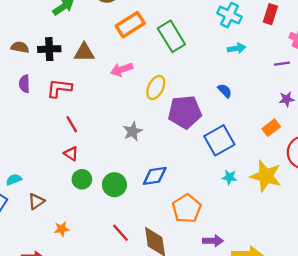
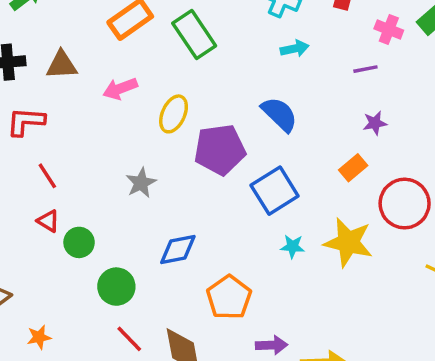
blue semicircle: (225, 91) -> (279, 114), size x1.6
green circle: (82, 179) -> (79, 242), moved
green circle: (114, 185) -> (116, 287), moved

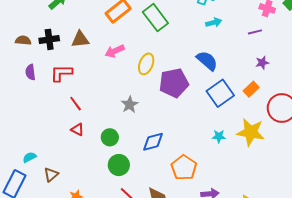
blue square: (275, 191) -> (220, 93), moved
green circle: (79, 242) -> (110, 137), moved

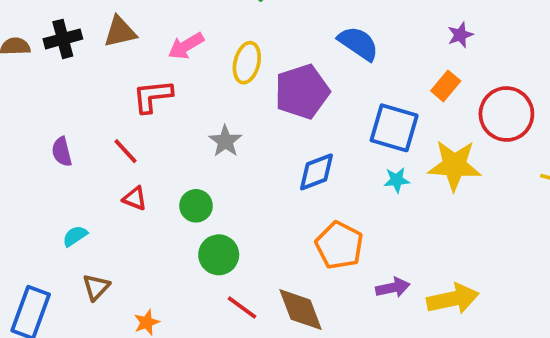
purple semicircle: (30, 72) -> (62, 152), moved
red L-shape: (61, 73) -> (153, 96), moved
blue square: (220, 93) -> (394, 128), moved, turned -32
blue diamond: (153, 142) -> (316, 172), moved
cyan semicircle: (29, 157) -> (75, 236), moved

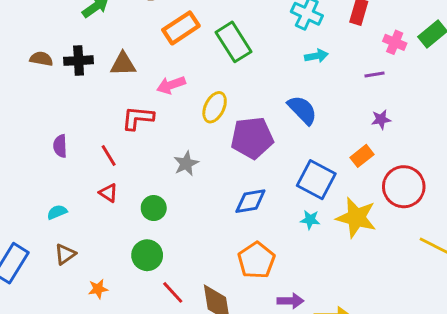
green circle: (219, 255) -> (147, 255), moved

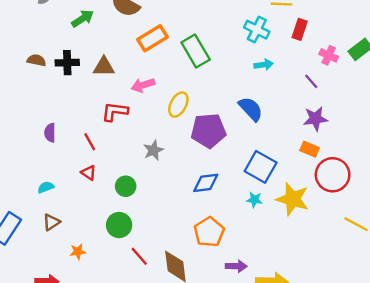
purple line: (374, 74) -> (311, 81), turned 56
purple star: (381, 119) -> (315, 119), size x1.5
orange rectangle: (362, 156) -> (310, 149), moved, turned 60

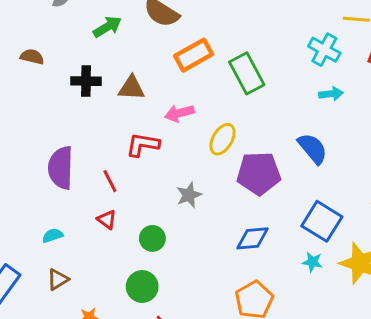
brown semicircle: (36, 60) -> (32, 57), moved
purple semicircle: (50, 133) -> (61, 168), size x1.8

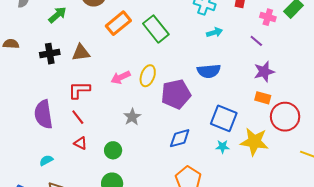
pink arrow: (179, 113) -> (121, 77), moved
red L-shape: (143, 145) -> (79, 90), moved
blue semicircle: (313, 148) -> (209, 71), turned 135

